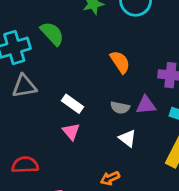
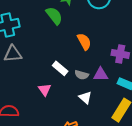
green semicircle: (52, 34) -> (54, 16), moved
white rectangle: (72, 104) -> (60, 68), moved

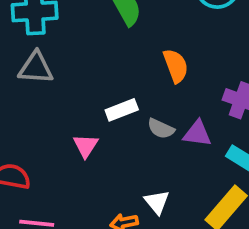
white rectangle: (60, 68) -> (122, 110), turned -70
white triangle: (85, 98) -> (157, 202), moved

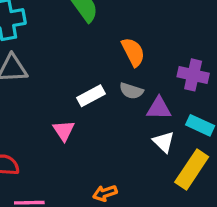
gray semicircle: (161, 129) -> (131, 91), moved
white triangle: (157, 202) -> (164, 142), moved

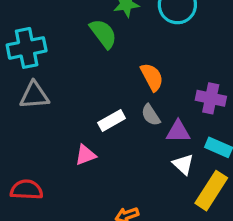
gray semicircle: (131, 91) -> (151, 115), turned 40
pink triangle: (64, 131) -> (86, 155), turned 45

